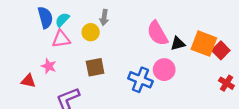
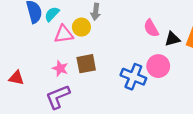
pink semicircle: (157, 33) -> (151, 28), size x0.7
pink triangle: (61, 39) -> (64, 34), moved
pink star: (49, 66) -> (60, 68), moved

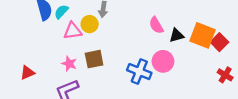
red triangle: (16, 78) -> (27, 73), turned -35

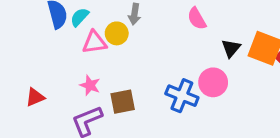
pink semicircle: (156, 25) -> (197, 19), moved
black triangle: (177, 35) -> (231, 48), turned -35
brown square: (94, 59) -> (123, 102), moved

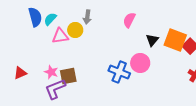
pink semicircle: (197, 19) -> (129, 20), turned 56
pink star: (90, 85) -> (51, 72), moved
brown square: (123, 102) -> (68, 76), moved

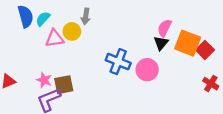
pink semicircle: (129, 20) -> (164, 28), moved
blue cross: (119, 72) -> (118, 62), moved

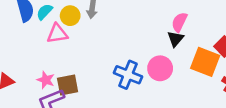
yellow circle: (72, 31) -> (70, 16), moved
orange square: (188, 43) -> (205, 62), moved
blue cross: (118, 62) -> (128, 75), moved

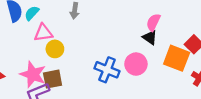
yellow circle: (70, 16) -> (55, 49), moved
black triangle: (176, 39) -> (150, 37), turned -35
pink star: (46, 80) -> (33, 74), size x1.6

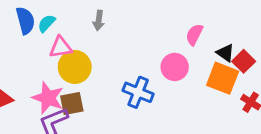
black triangle: (150, 37) -> (225, 53), moved
yellow circle: (55, 49) -> (75, 67), size x1.5
pink circle: (136, 64) -> (175, 67), moved

